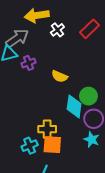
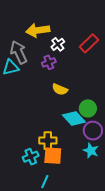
gray arrow: (17, 38) -> (19, 52), turned -80
purple cross: (29, 63) -> (49, 62), moved
cyan diamond: (74, 106) -> (74, 119), turned -50

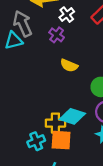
purple cross: (49, 62) -> (57, 35), turned -32
cyan diamond: (74, 119) -> (72, 116), moved, turned -30

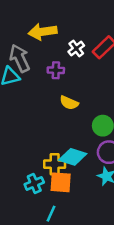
white cross: (67, 15) -> (76, 49), moved
purple cross: (57, 35) -> (56, 70), turned -35

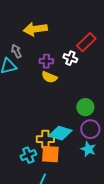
white cross: (76, 49) -> (70, 58), moved, turned -32
gray arrow: (20, 58) -> (16, 51), size x0.6
yellow semicircle: (69, 103) -> (49, 77), moved

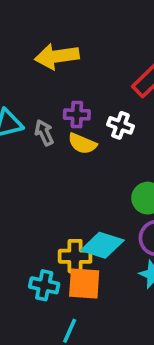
gray arrow: (16, 51) -> (44, 133), moved
white cross: (70, 58) -> (120, 125), moved
cyan cross: (28, 155) -> (44, 285), turned 35

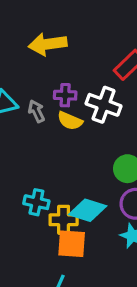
white cross: (120, 125) -> (104, 105), size x1.5
cyan cross: (44, 285) -> (36, 202), moved

